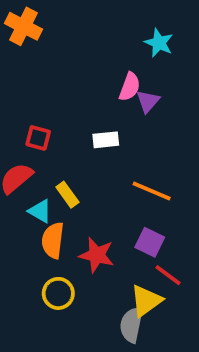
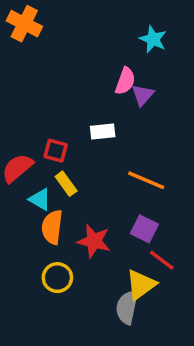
red square: (38, 138) -> (56, 151), moved

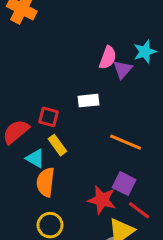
cyan star: (153, 39) -> (145, 52), moved, turned 30
red star: (94, 241) -> (102, 200), moved

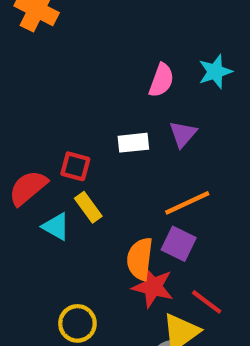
purple triangle: (123, 69) -> (183, 134), moved
orange line: (126, 142) -> (187, 203), turned -48
orange semicircle: (46, 182) -> (140, 259), moved
purple square: (124, 184) -> (179, 244), moved

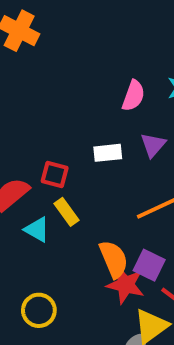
purple square: (179, 244) -> (149, 265), moved
orange semicircle: (140, 259) -> (114, 259), turned 150
yellow circle: (77, 323) -> (39, 310), moved

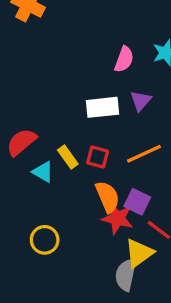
white rectangle: (108, 153) -> (103, 107), size x1.4
red square: (55, 174) -> (98, 157), moved

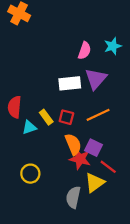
purple triangle: (141, 101) -> (96, 79), size x1.5
red semicircle: (21, 142) -> (15, 107), turned -45
cyan triangle: (43, 172) -> (29, 127), turned -49
gray semicircle: (126, 275) -> (73, 197), moved

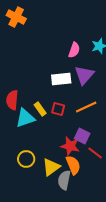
cyan triangle: (29, 127) -> (25, 118), size x1.5
orange semicircle: (73, 144) -> (73, 165), moved
yellow triangle: (95, 183) -> (51, 167), moved

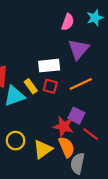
white rectangle: (61, 79) -> (49, 66), moved
gray semicircle: (64, 180) -> (77, 163), moved

